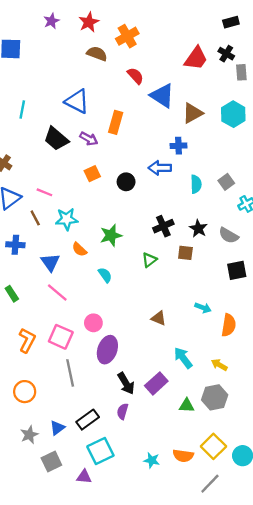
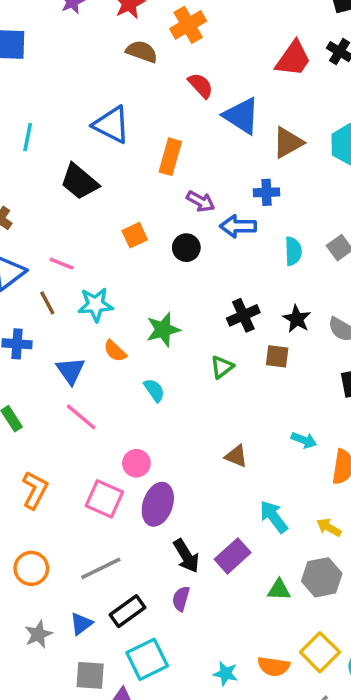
purple arrow: (89, 139) -> (201, 201), moved
pink square: (61, 337) -> (104, 499), moved
gray line: (70, 373) -> (101, 568), moved, turned 76
gray square: (51, 462) -> (90, 675), moved, turned 30

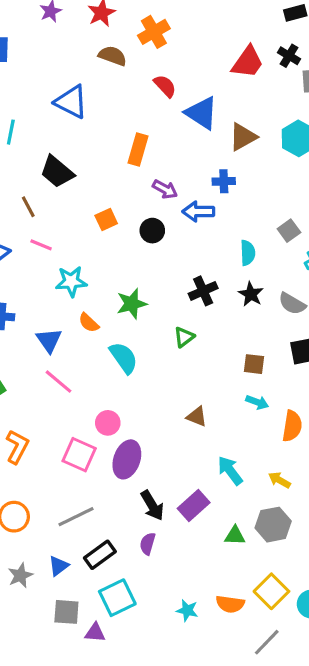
blue triangle: (111, 125) -> (71, 102), moved
cyan semicircle: (293, 251) -> (248, 253), moved
brown line: (47, 303) -> (28, 207), moved
brown square: (277, 356) -> (254, 364), moved
cyan semicircle: (154, 390) -> (124, 358), size x1.5

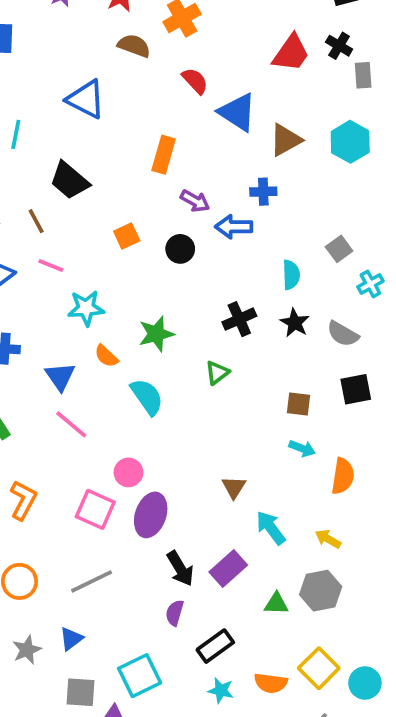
brown triangle: (197, 417) -> (234, 487), moved, turned 40
black rectangle: (100, 555) -> (215, 646), moved

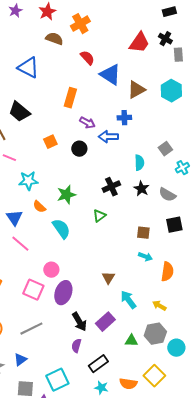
cyan circle: (365, 683) -> (176, 348), moved

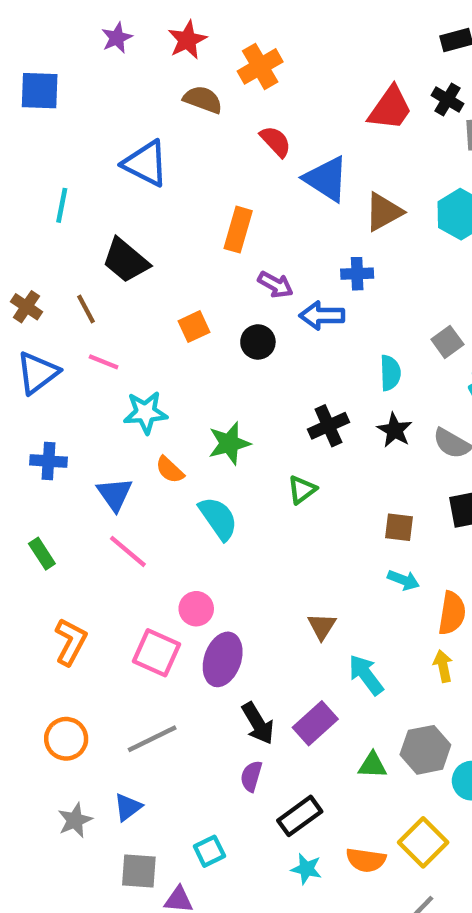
yellow arrow: (159, 306) -> (443, 666), moved, turned 48
cyan square: (57, 380) -> (209, 851), size x0.6

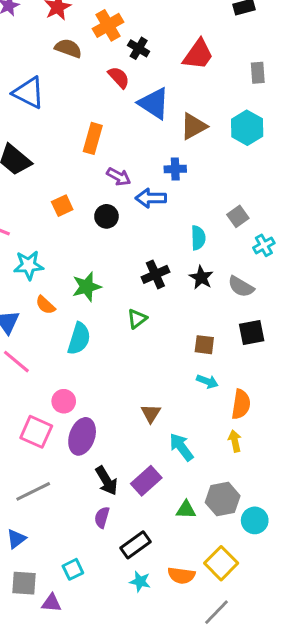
black cross: (447, 100) -> (139, 48), moved
cyan semicircle: (218, 518) -> (79, 339), turned 52

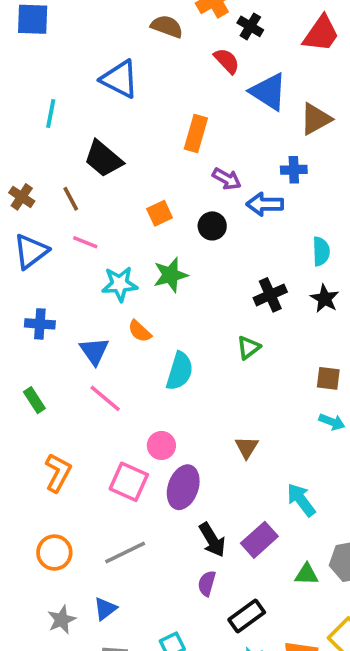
green star: (87, 287) -> (170, 275), moved
brown triangle: (151, 413) -> (247, 447), moved

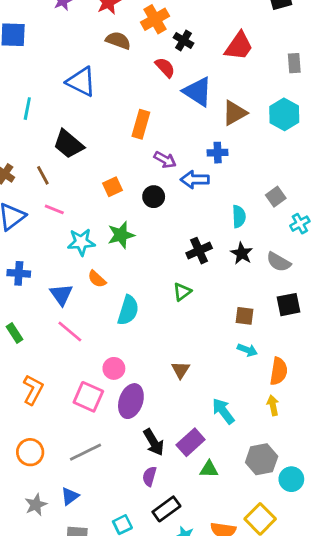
green triangle: (307, 574) -> (209, 469), moved
black rectangle: (247, 616) -> (166, 509), moved

